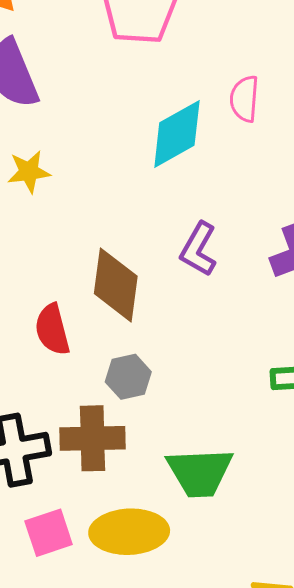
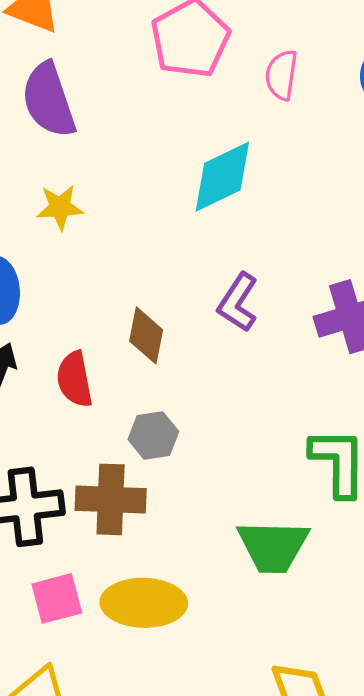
pink semicircle: (244, 99) -> (281, 75), moved
brown diamond: (116, 285) -> (146, 335), size x0.7
green trapezoid: (200, 472) -> (273, 546), moved

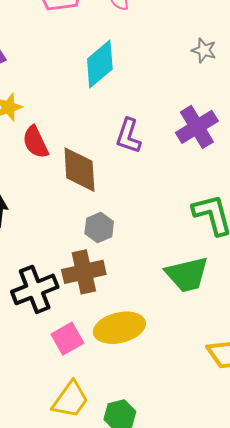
brown diamond: (146, 335) -> (79, 170), size x1.4
red semicircle: (75, 379) -> (35, 142), moved

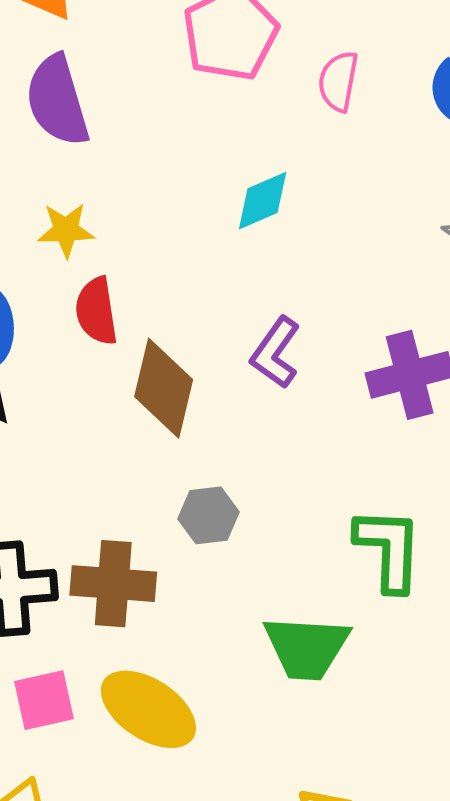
cyan diamond: (100, 64) -> (263, 201), size x0.7
gray hexagon: (99, 228) -> (208, 515), moved
yellow ellipse: (119, 328) -> (148, 709), turned 30

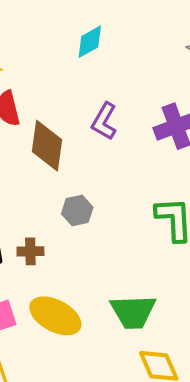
brown cross: (113, 584) -> (30, 251), size x0.6
green trapezoid: (307, 648) -> (133, 312), moved

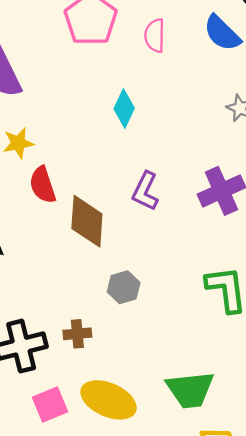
cyan diamond: (90, 42) -> (124, 108), turned -32

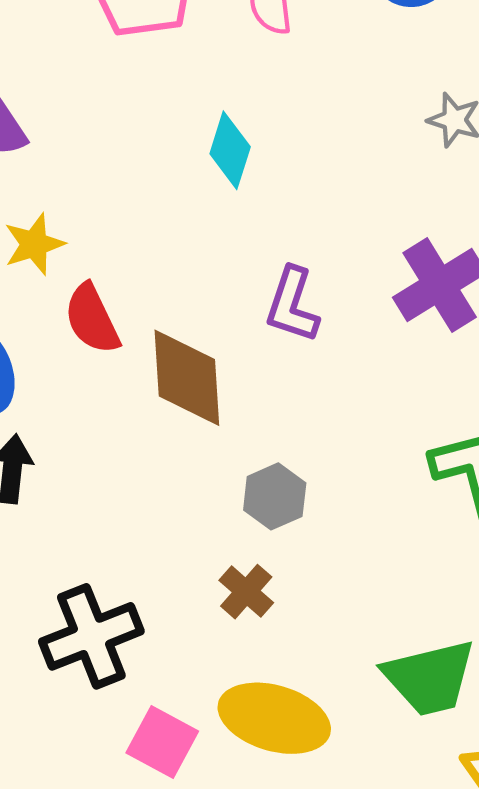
brown cross: (77, 334) -> (246, 592), moved, turned -36
pink square: (50, 405) -> (162, 742), turned -32

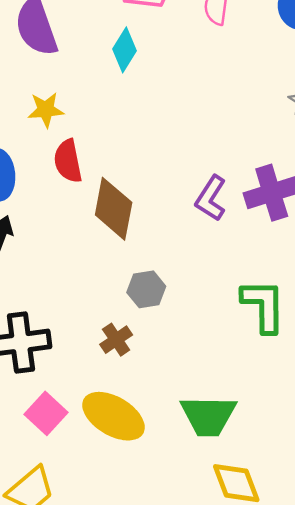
cyan diamond: (230, 150) -> (125, 50), moved
purple L-shape: (292, 305) -> (211, 198), moved

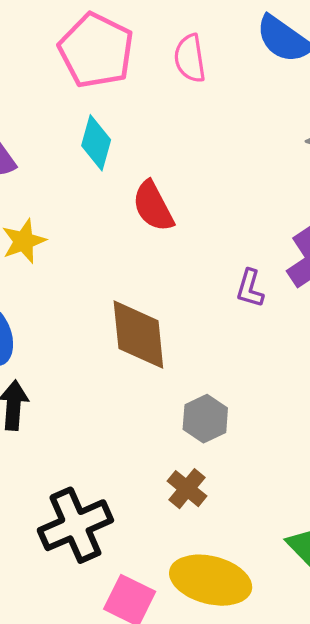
red semicircle: (68, 161) -> (153, 206), moved
purple L-shape: (211, 198) -> (250, 288), size x0.7

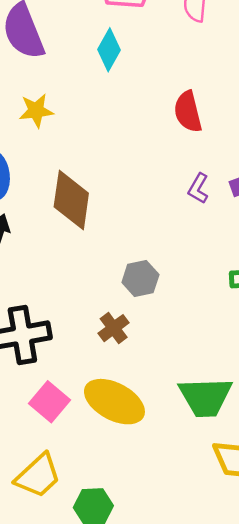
red semicircle: (153, 206) -> (188, 112), moved
brown diamond: (138, 335) -> (71, 200), moved

